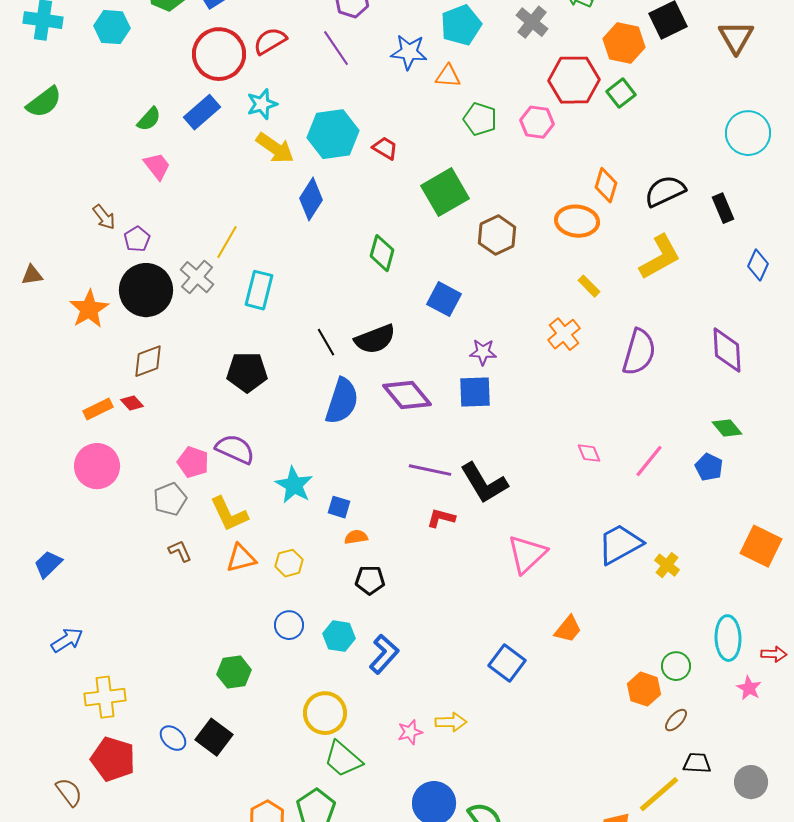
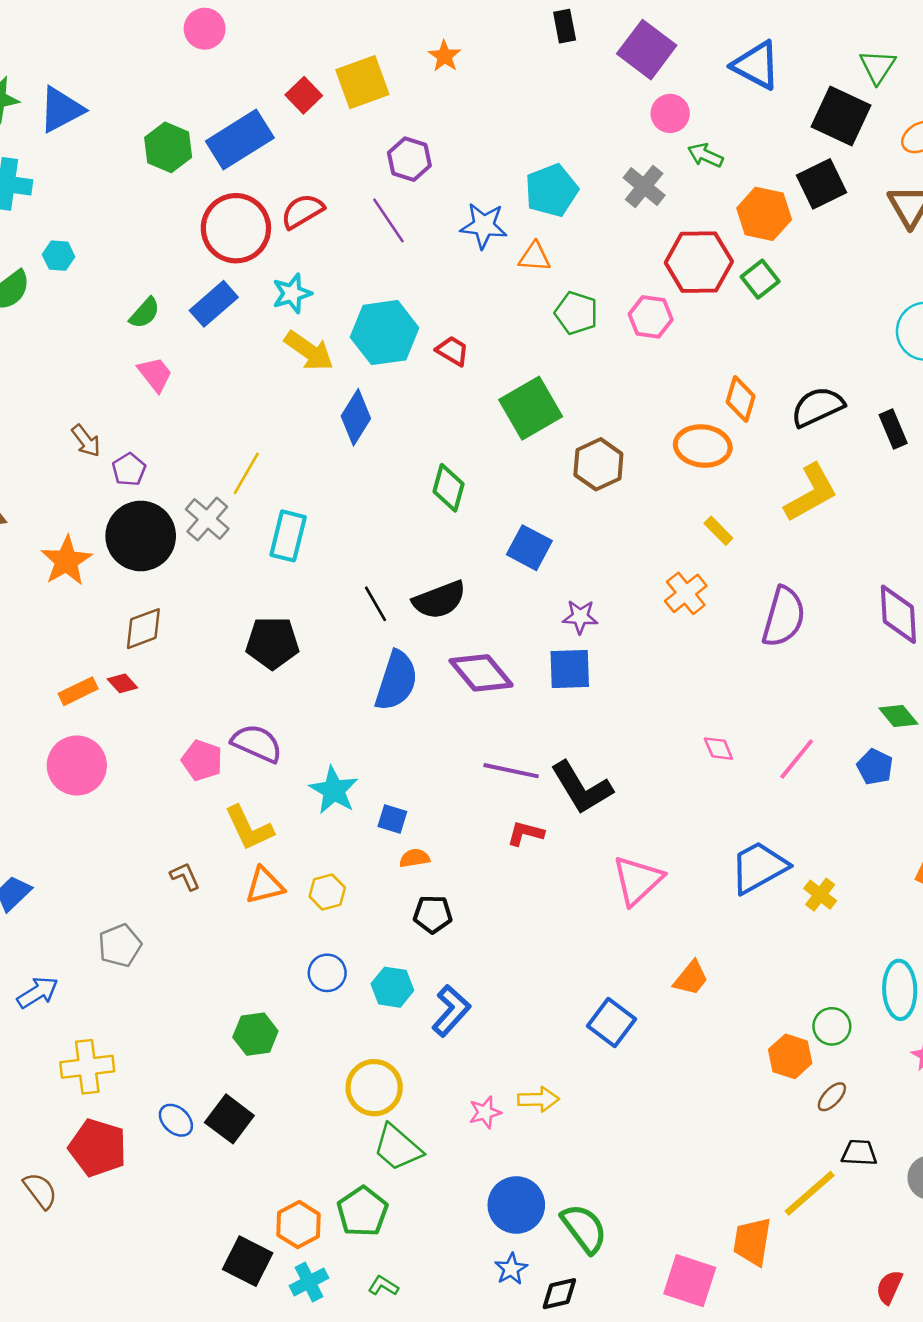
cyan hexagon: (112, 27) -> (59, 256), moved, size x0.7
gray pentagon: (170, 499) -> (120, 945), moved

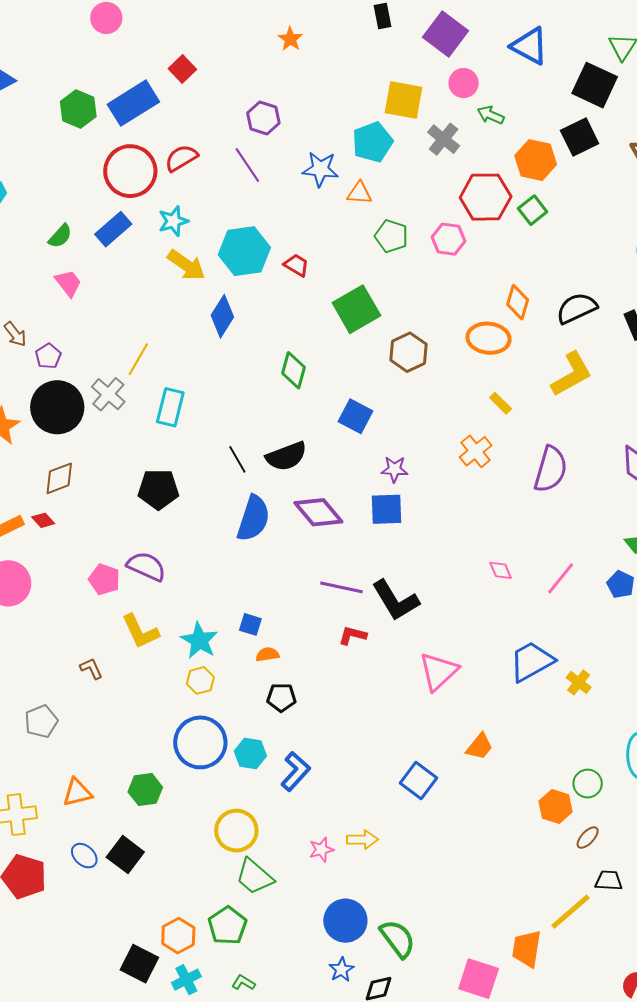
yellow square: (362, 82) -> (403, 100), moved, turned 30
cyan star: (334, 790) -> (199, 640), moved
orange triangle: (265, 885) -> (77, 793), moved
blue circle: (327, 973) -> (200, 742), size x1.8

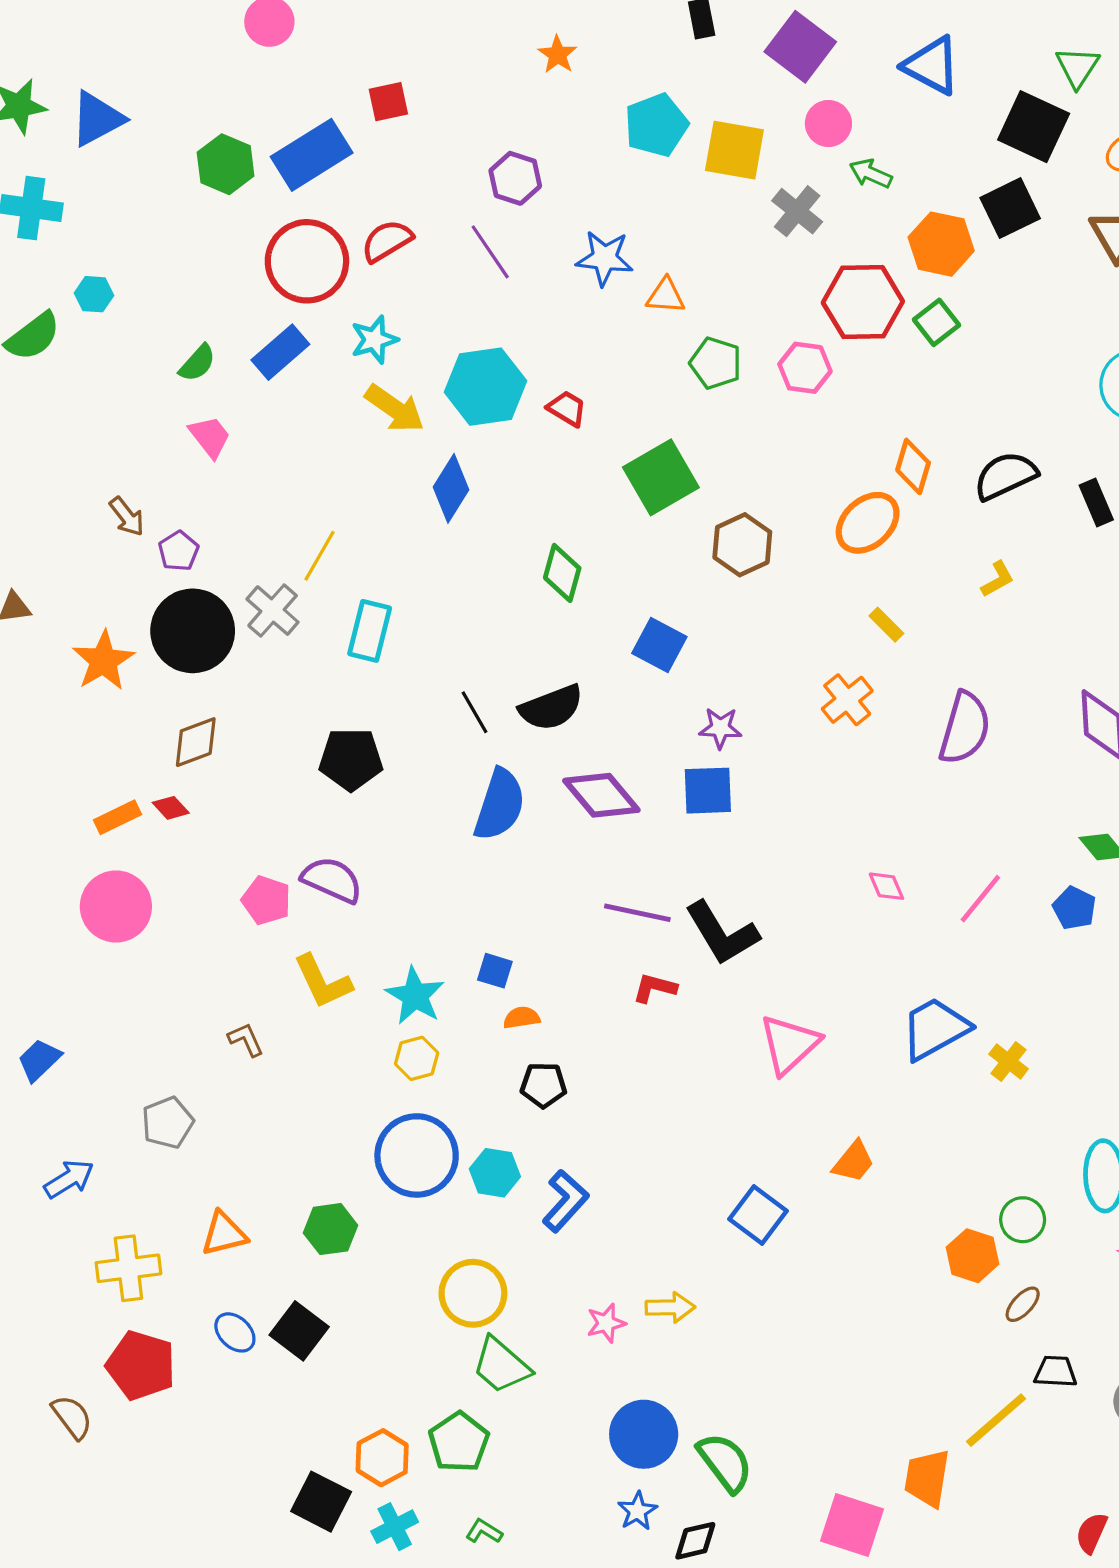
red square: (182, 69) -> (388, 102), turned 32
cyan pentagon: (372, 142) -> (656, 125), moved
orange ellipse: (489, 338) -> (868, 523), turned -48
yellow L-shape: (572, 374) -> (998, 579), size x0.5

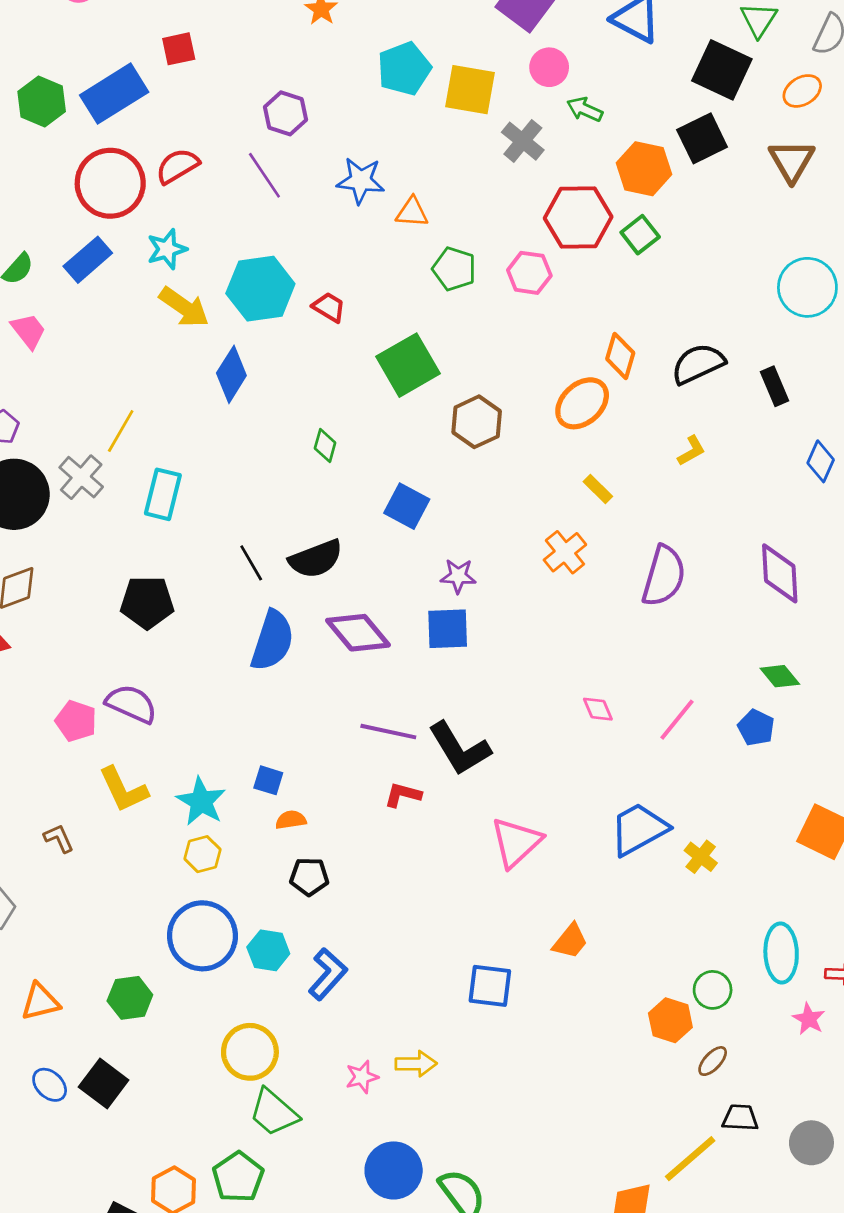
green diamond: (562, 573) -> (325, 446), size x0.7
blue square: (758, 1215) -> (490, 986), turned -30

